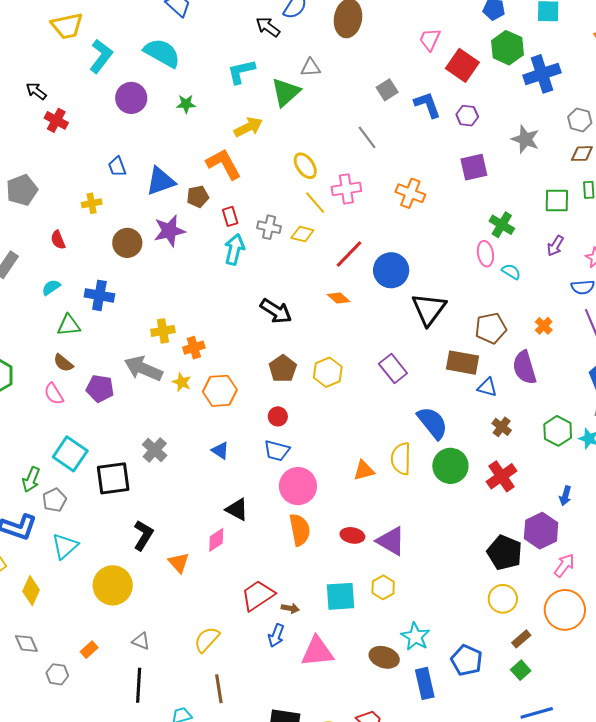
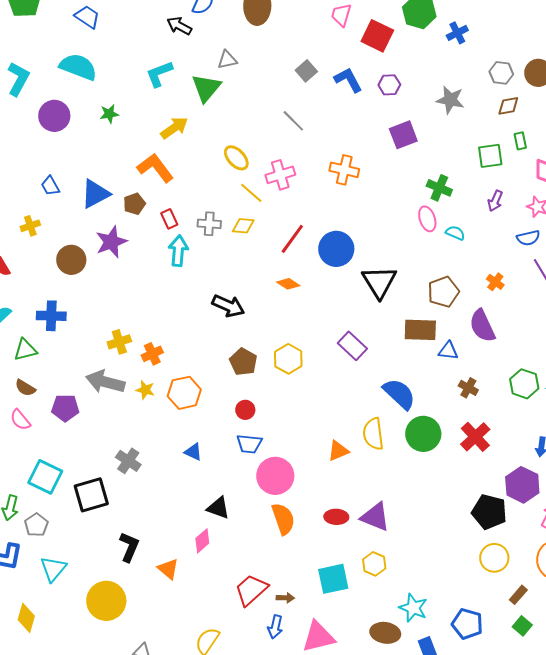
blue cross: (542, 74) -> (457, 33), size x0.6

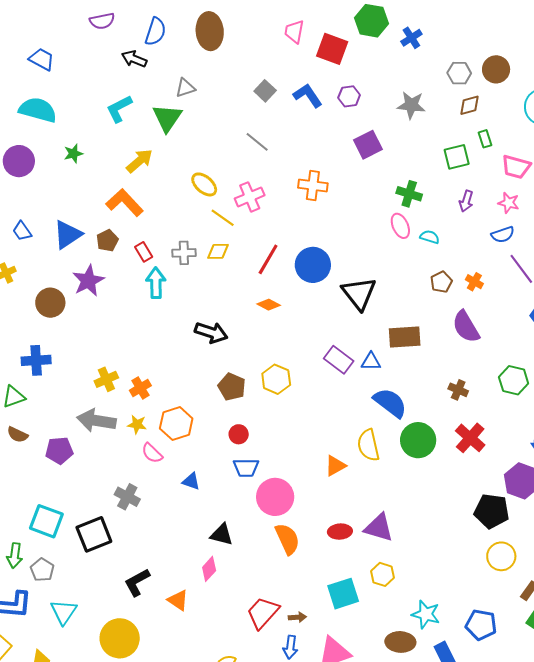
brown pentagon: (443, 292) -> (441, 282), moved, size x0.7
blue triangle: (448, 351) -> (371, 362), moved
pink semicircle: (20, 420) -> (152, 453), moved
black L-shape: (129, 547) -> (137, 582), turned -136

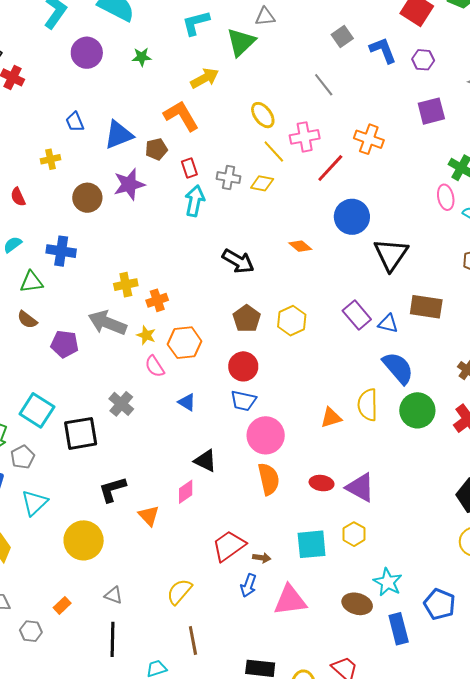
red line: (268, 259) -> (330, 168), moved
red circle: (239, 434) -> (243, 366), size x1.5

